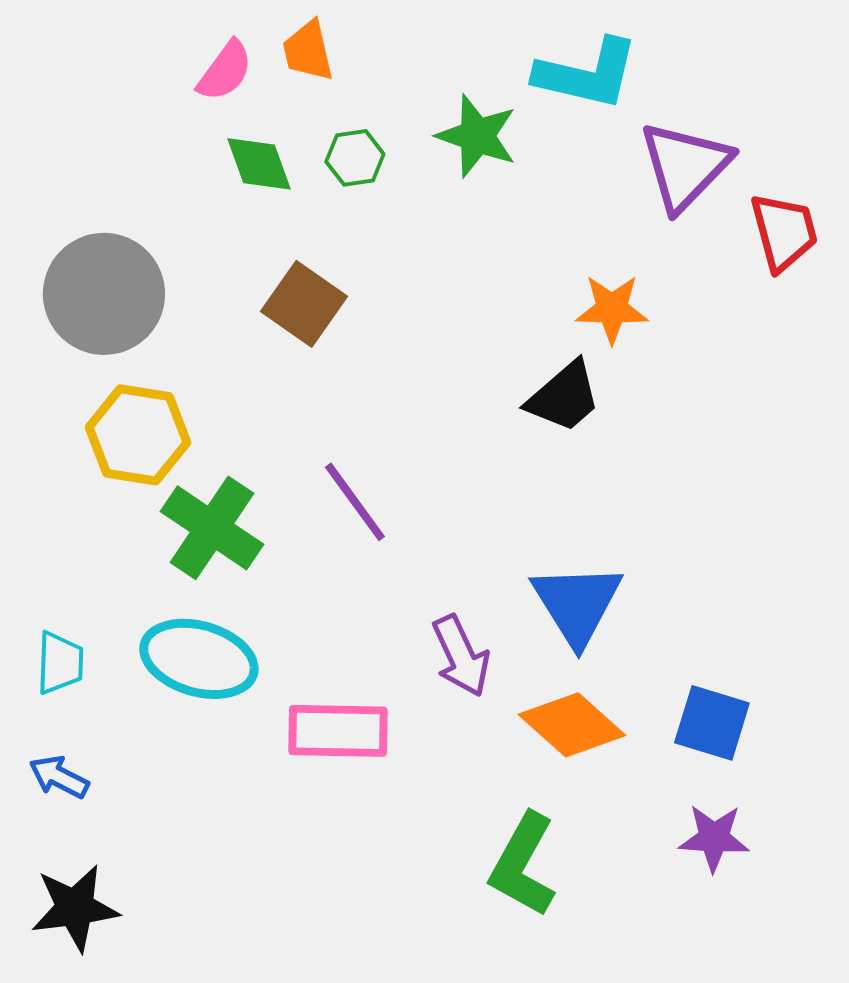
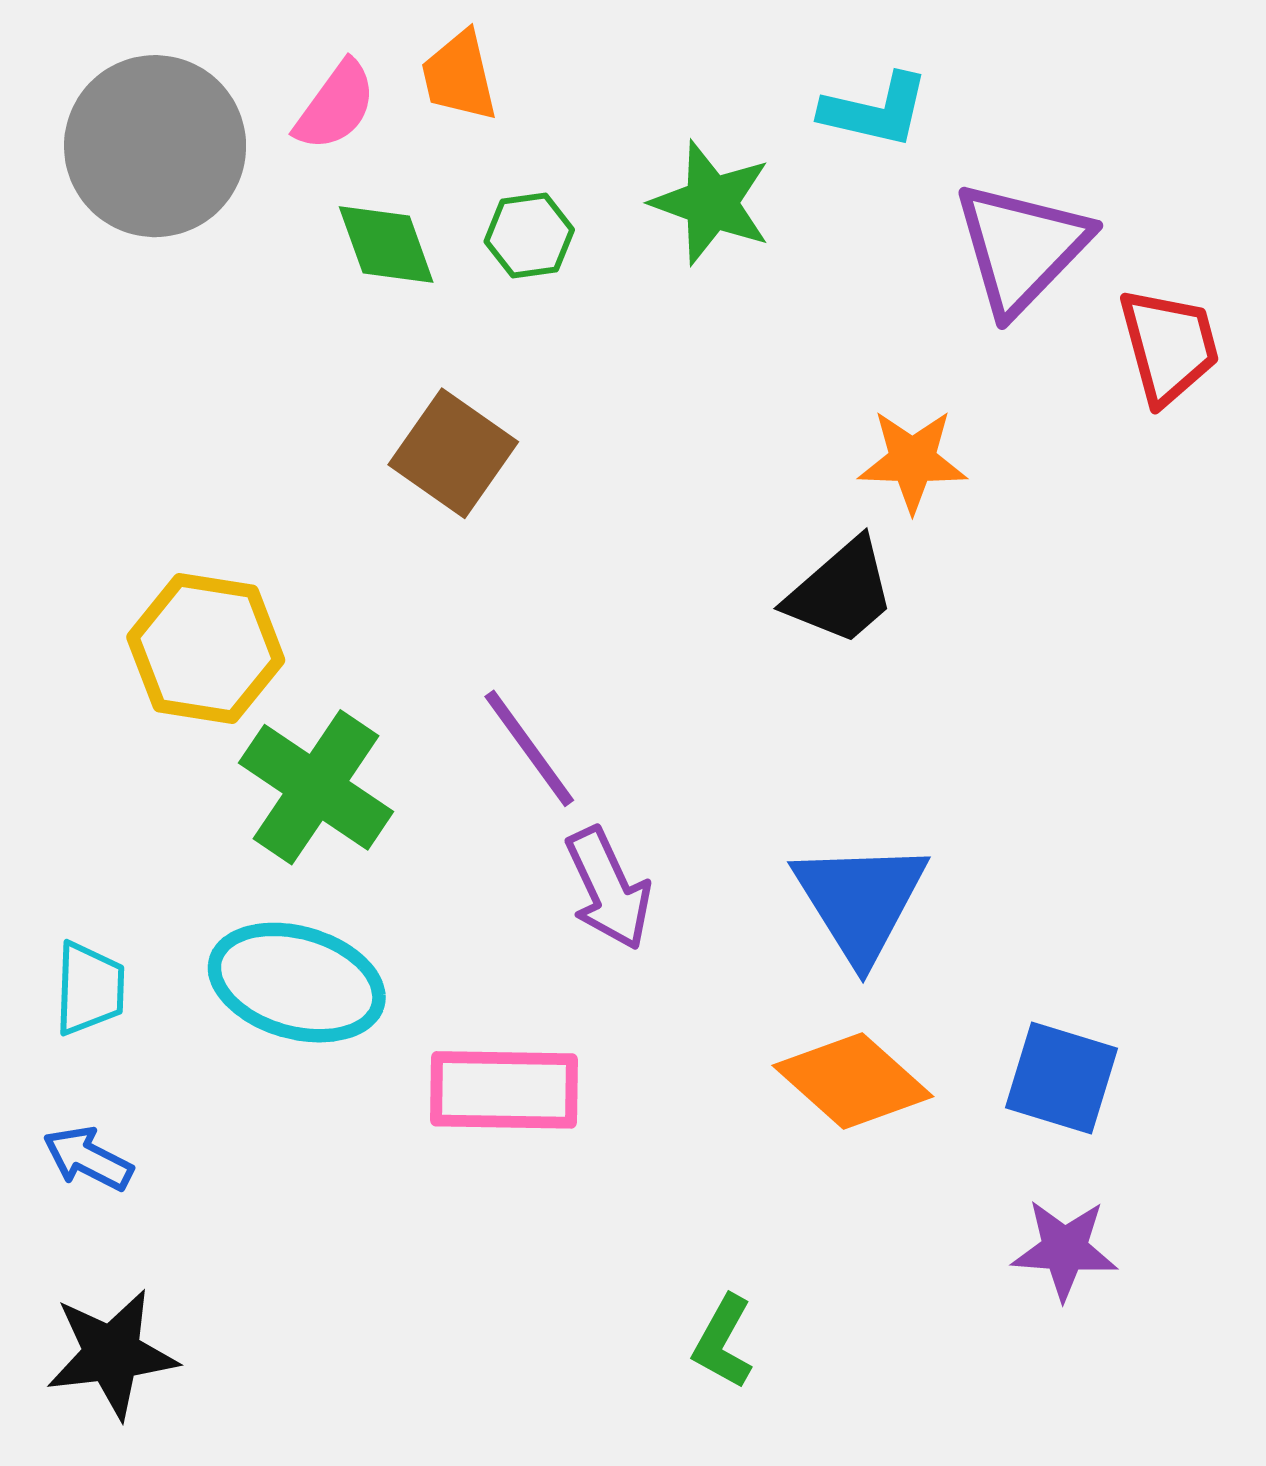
cyan L-shape: (587, 74) -> (875, 110), size x0.7
gray circle: (104, 294) -> (155, 146), moved
purple arrow: (461, 656) -> (608, 889), moved
green L-shape: (523, 865) -> (723, 1342), moved, size x0.6

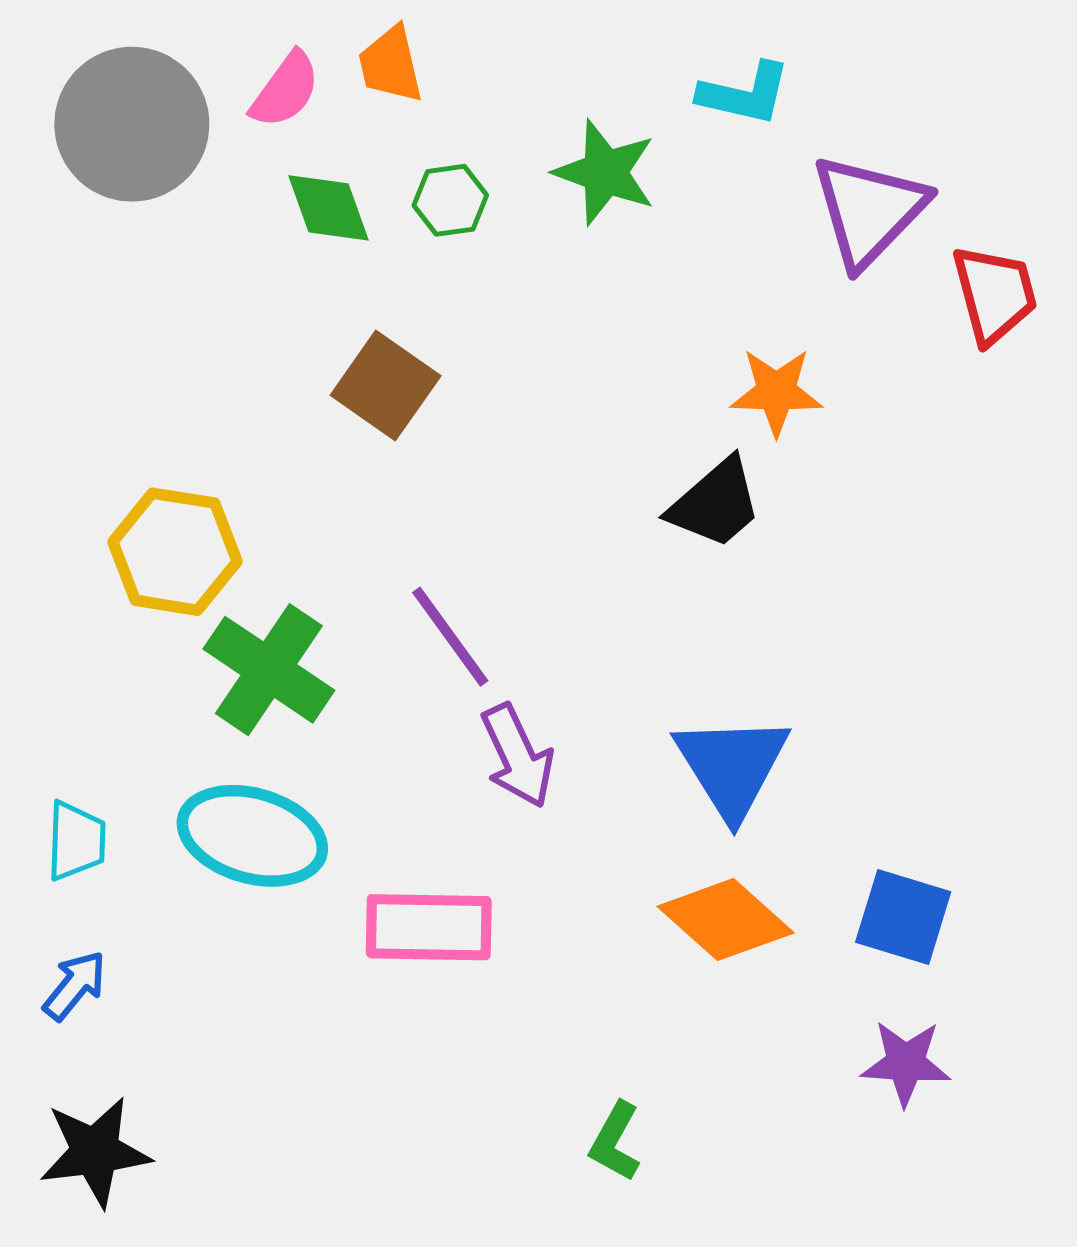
blue arrow: (88, 1159) -> (75, 986), turned 102

